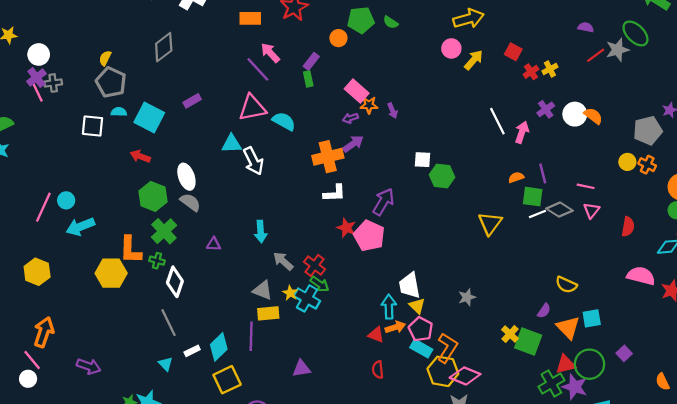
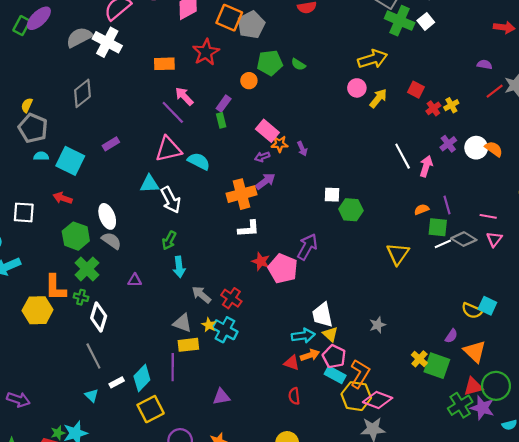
white square: (93, 126) -> (24, 212), moved
purple arrow: (383, 202) -> (307, 247), moved
green arrow: (320, 284) -> (169, 240), moved, turned 84
cyan arrow: (389, 307) -> (303, 336), turned 85
cyan square: (592, 318) -> (487, 306), moved, turned 36

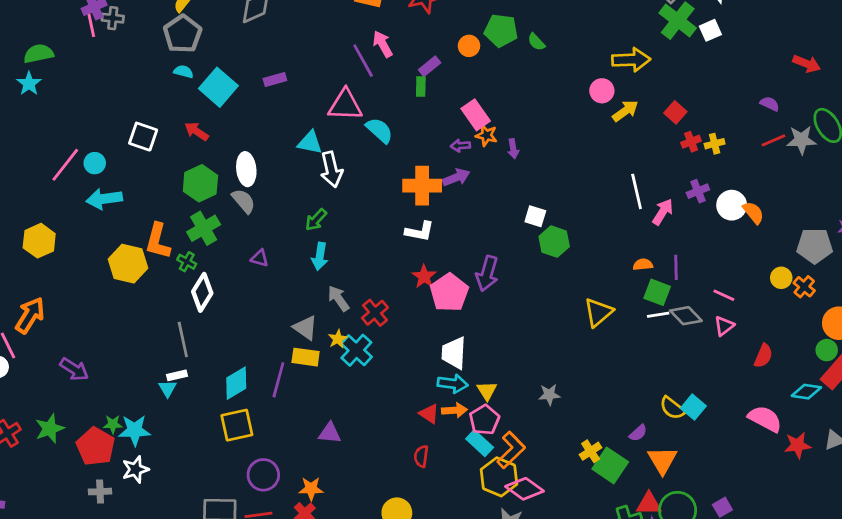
purple arrow: (307, 247) -> (487, 274), turned 152
white trapezoid: (322, 315) -> (454, 353), moved
white rectangle: (117, 382) -> (177, 375), moved

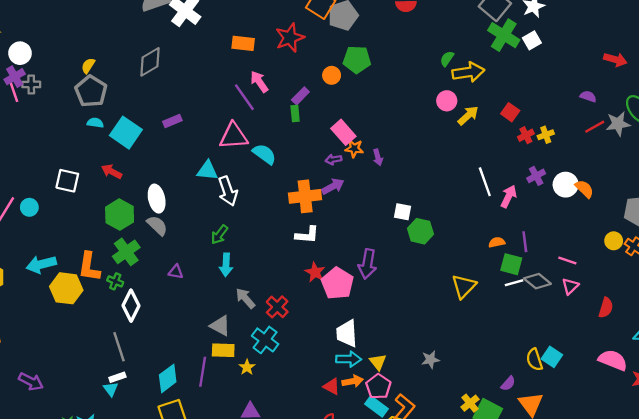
green semicircle: (536, 42) -> (447, 59), moved, turned 84
cyan arrow: (104, 199) -> (41, 264), moved
yellow star: (338, 339) -> (247, 367), moved
yellow semicircle: (672, 408) -> (534, 360), turned 40

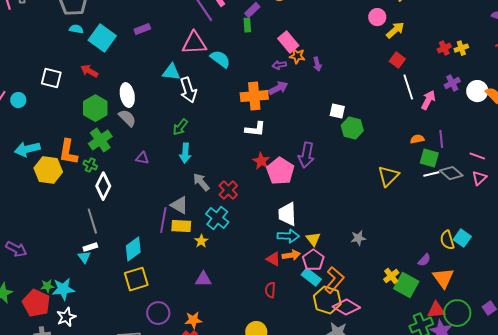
red square: (510, 112) -> (397, 60), moved
purple line: (203, 372) -> (163, 220), moved

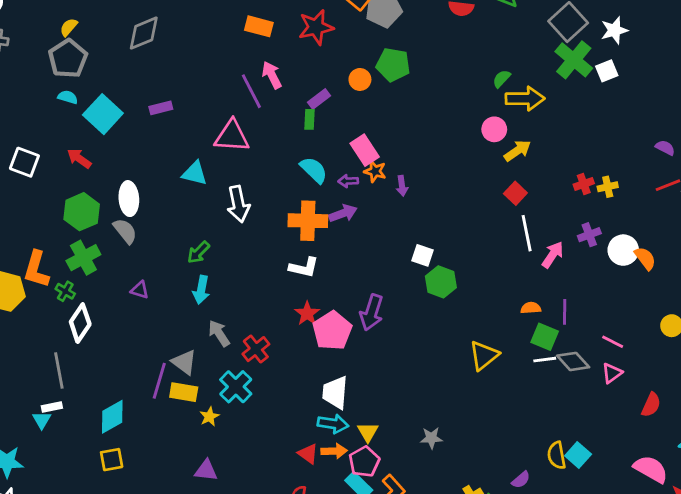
cyan semicircle: (220, 59) -> (314, 170), moved
white arrow: (188, 90) -> (238, 204), moved
yellow square: (136, 279) -> (112, 460), size x0.7

